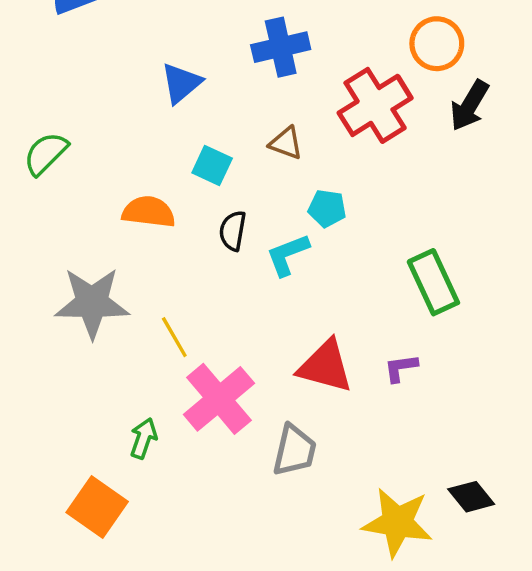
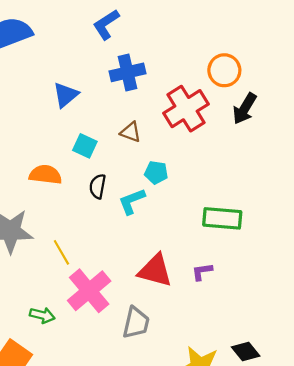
green rectangle: (433, 282) -> (222, 218), turned -60
green arrow: (143, 438) -> (42, 315), turned 85

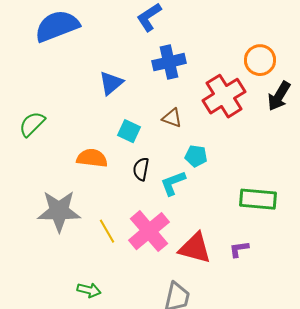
pink cross: (89, 291) -> (149, 231), moved

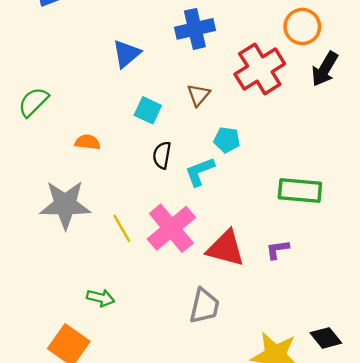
brown triangle: (172, 118) -> (198, 95), turned 50
orange semicircle: (92, 158) -> (88, 142), moved, size x0.7

